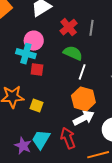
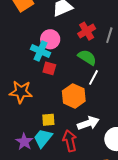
orange hexagon: (83, 99) -> (74, 96), moved
yellow square: (37, 105) -> (48, 120), moved, turned -32

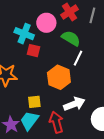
pink circle: (50, 39) -> (46, 23), moved

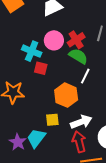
red cross: (70, 12) -> (76, 40), moved
yellow square: (34, 102) -> (52, 120), moved
red arrow: (56, 122) -> (79, 142), moved

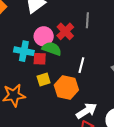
green semicircle: (78, 56) -> (52, 49), moved
red square: (41, 68) -> (40, 59), moved
yellow square: (52, 120) -> (44, 80), moved

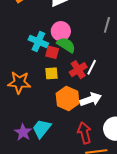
red cross: (65, 31) -> (78, 70), moved
orange hexagon: (66, 87) -> (68, 99), moved
white arrow: (87, 111) -> (91, 99), moved

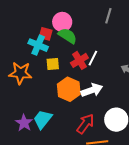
cyan cross: (38, 42) -> (38, 45), moved
red square: (52, 52) -> (46, 34), moved
red arrow: (84, 133) -> (85, 124), turned 50

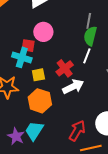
green semicircle: (68, 36) -> (90, 36), moved, turned -102
white line: (93, 58) -> (87, 56), moved
orange hexagon: (69, 89) -> (40, 101), moved
white arrow: (92, 90) -> (73, 87), moved

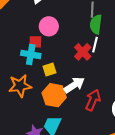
red cross: (65, 68) -> (83, 52), moved
white arrow: (73, 87) -> (74, 85), moved
red arrow: (77, 131) -> (93, 100), moved

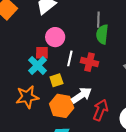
white line: (95, 45) -> (70, 58), moved
red cross: (83, 52) -> (89, 62), turned -30
cyan cross: (31, 54) -> (38, 65), turned 36

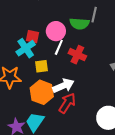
green semicircle: (102, 34) -> (79, 24), moved, turned -102
pink circle: (55, 37) -> (56, 31), moved
red arrow: (100, 110) -> (67, 103), moved

